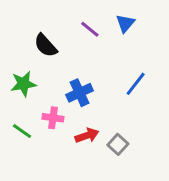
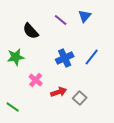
blue cross: (80, 93) -> (65, 58), moved
pink cross: (53, 118) -> (36, 80), turned 32
green line: (22, 131) -> (13, 107), moved

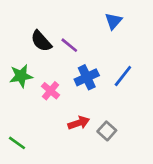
purple line: (61, 20) -> (69, 45), moved
pink cross: (36, 80) -> (51, 91), moved

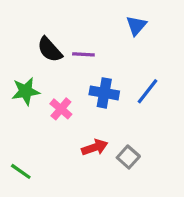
purple line: (69, 45) -> (83, 54), turned -36
blue cross: (87, 77) -> (104, 93), turned 35

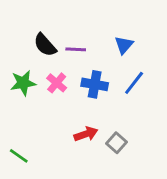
blue triangle: (136, 26) -> (124, 45), moved
pink cross: (61, 109) -> (57, 83), moved

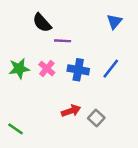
black semicircle: (45, 45) -> (42, 23), moved
blue triangle: (124, 45) -> (114, 22), moved

